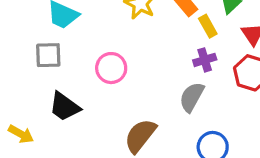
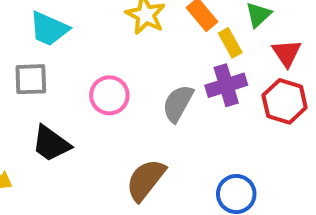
purple cross: (205, 60) -> (226, 85), size x1.4
gray semicircle: (192, 97) -> (178, 103), moved

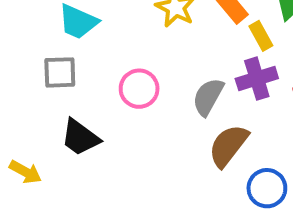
brown semicircle: (146, 180) -> (228, 146), moved

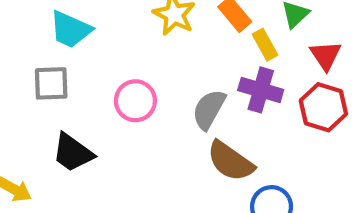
purple cross: (257, 79) -> (261, 90), turned 33
brown semicircle: (228, 146) -> (230, 161), turned -93

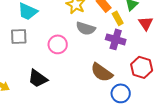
red hexagon: (323, 107) -> (142, 67), moved
gray semicircle: (209, 109) -> (86, 28), moved, turned -102
black trapezoid: (73, 153) -> (38, 78), moved

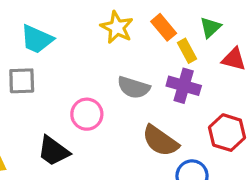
red triangle: (146, 23) -> (234, 59), turned -42
gray semicircle: (86, 28) -> (134, 87), moved
pink circle: (58, 44) -> (87, 114), moved

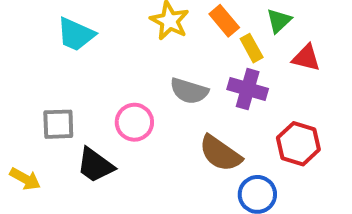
gray square: (22, 81) -> (58, 124), moved

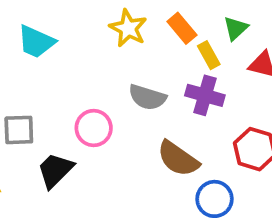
black trapezoid: (95, 165) -> (55, 170), turned 99

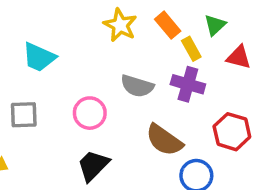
cyan trapezoid: (36, 42) -> (39, 57), moved
black trapezoid: (55, 170) -> (93, 165), moved

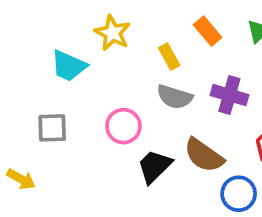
yellow star: (120, 25) -> (112, 33), moved
yellow rectangle: (191, 49) -> (169, 57), moved
black trapezoid: (93, 165) -> (155, 166), moved

